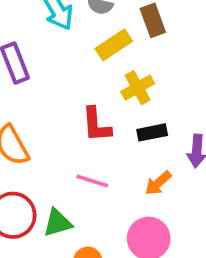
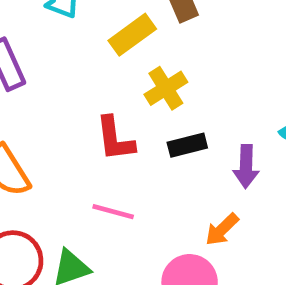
orange arrow: (158, 183) -> (222, 230), moved

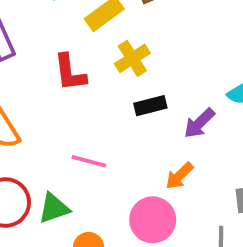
red L-shape: (115, 139) -> (70, 73), moved
purple arrow: (246, 166) -> (199, 123), turned 44

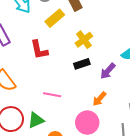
yellow cross: (132, 58) -> (84, 40), moved

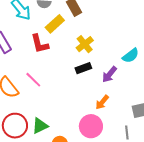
red L-shape: (39, 50) -> (40, 44), moved
pink line: (52, 95) -> (33, 80), moved, turned 36

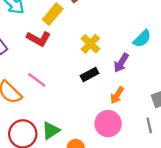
red L-shape: (40, 44) -> (39, 39), turned -40
yellow cross: (85, 44) -> (90, 44), moved
black rectangle: (83, 68) -> (90, 75), moved

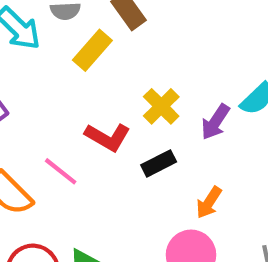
red L-shape: (39, 39) -> (108, 137), moved
purple arrow: (121, 63) -> (215, 122), moved

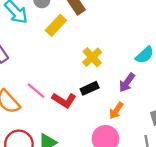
purple arrow: (215, 122) -> (127, 82), moved
red L-shape: (108, 137) -> (64, 100), moved

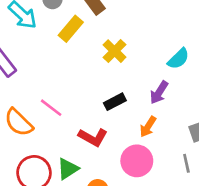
yellow cross: (92, 57) -> (114, 51), moved
red L-shape: (64, 100) -> (93, 137), moved

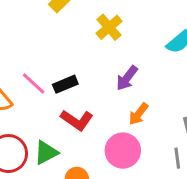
purple arrow: (159, 92) -> (127, 78), moved
black rectangle: (115, 102) -> (65, 84), moved

